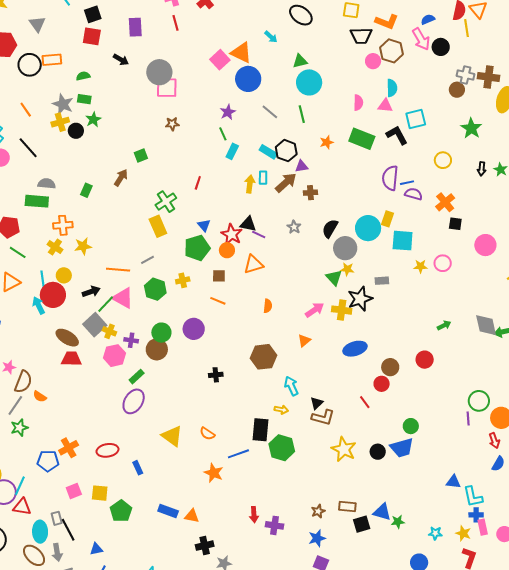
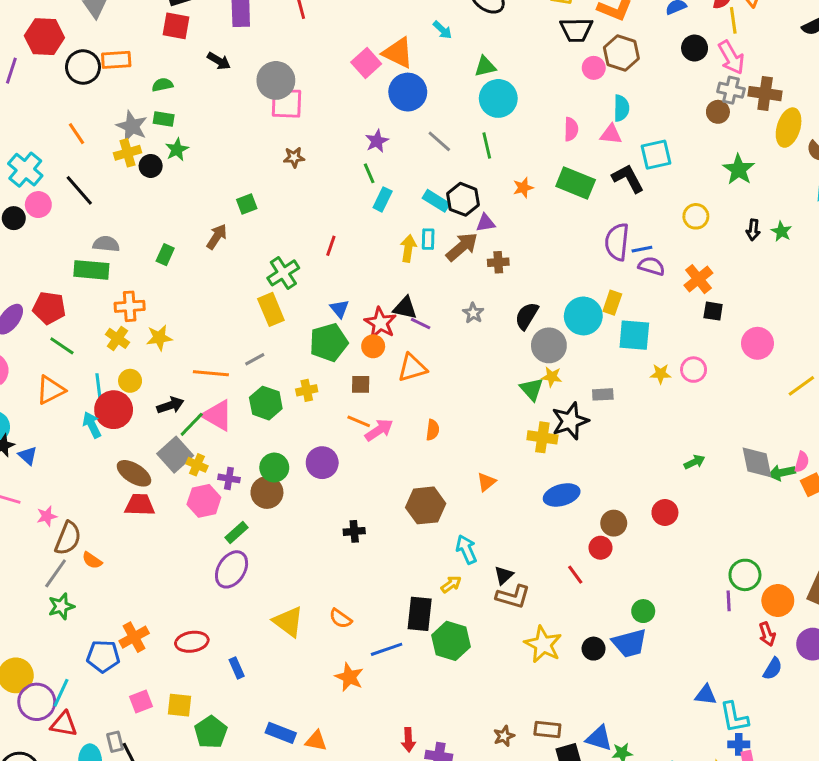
pink arrow: (421, 39) -> (731, 57), moved
pink arrow: (315, 310) -> (379, 430), moved
yellow arrow: (281, 410) -> (451, 584), turned -48

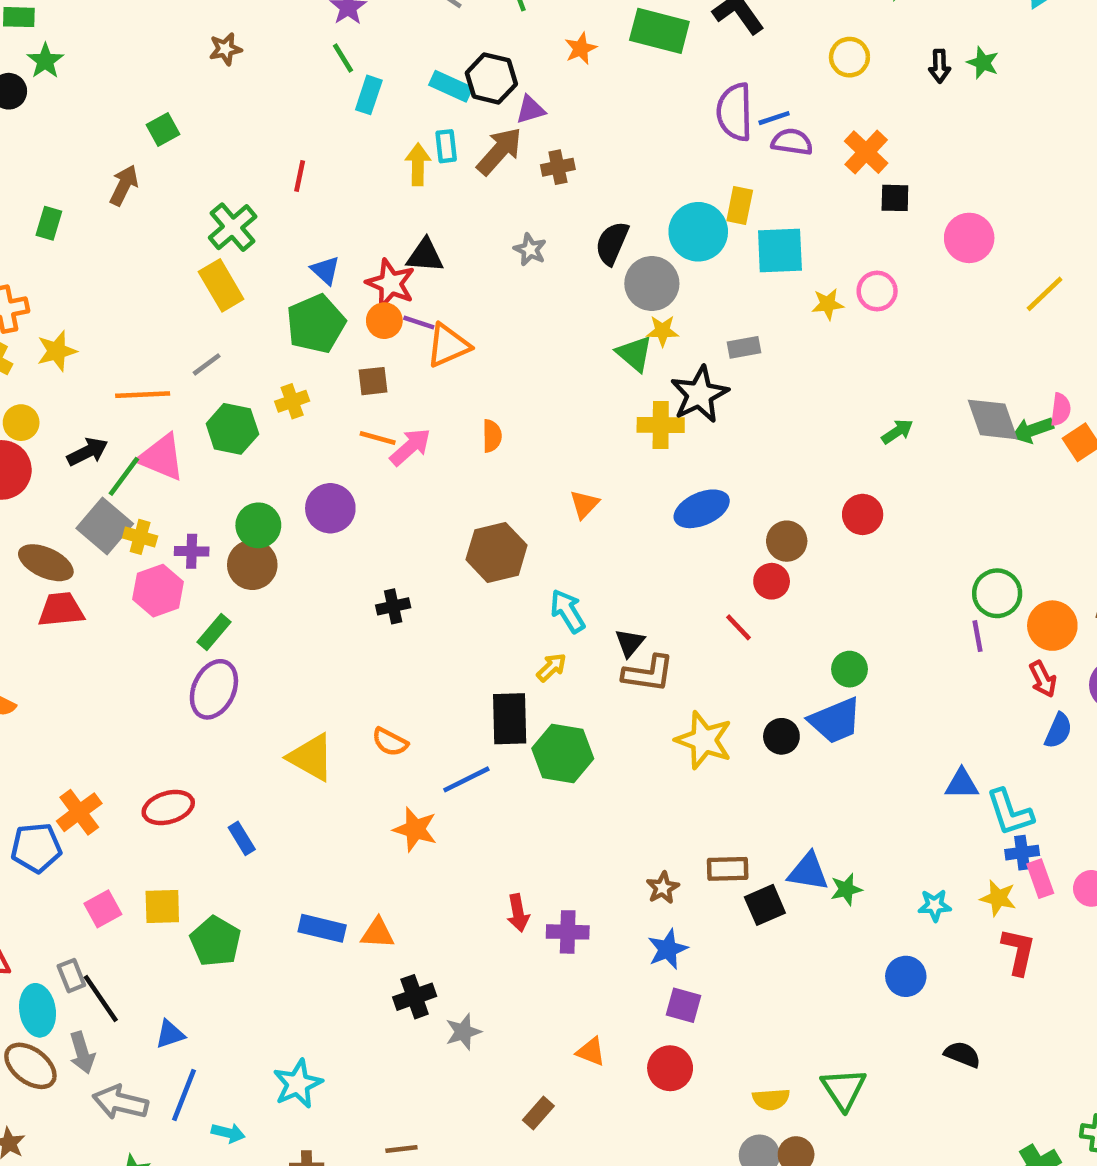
purple line: (421, 324) -> (419, 322), moved

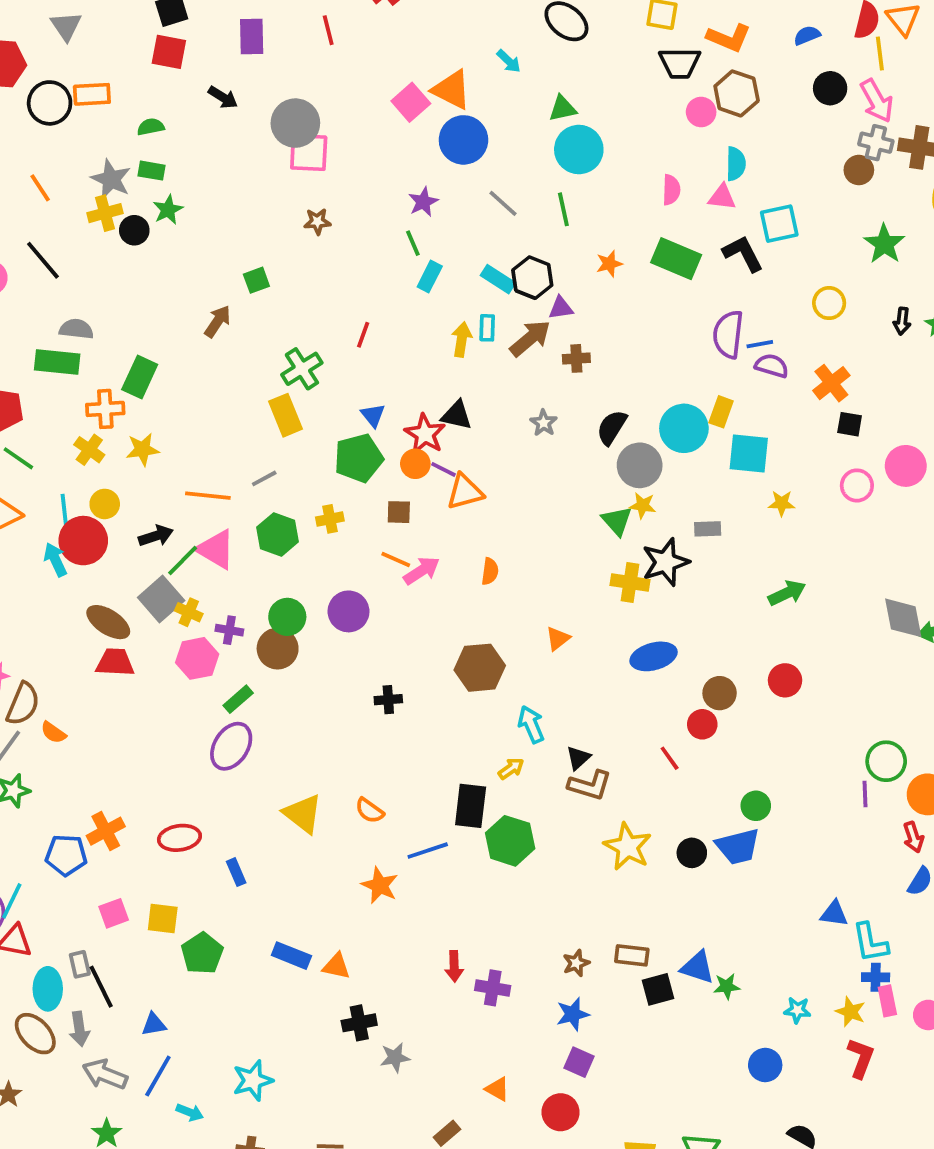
green rectangle: (49, 223) -> (140, 377), moved, size x1.5
pink circle: (877, 291) -> (857, 485), moved
green arrow: (897, 432) -> (787, 593), moved, size x1.4

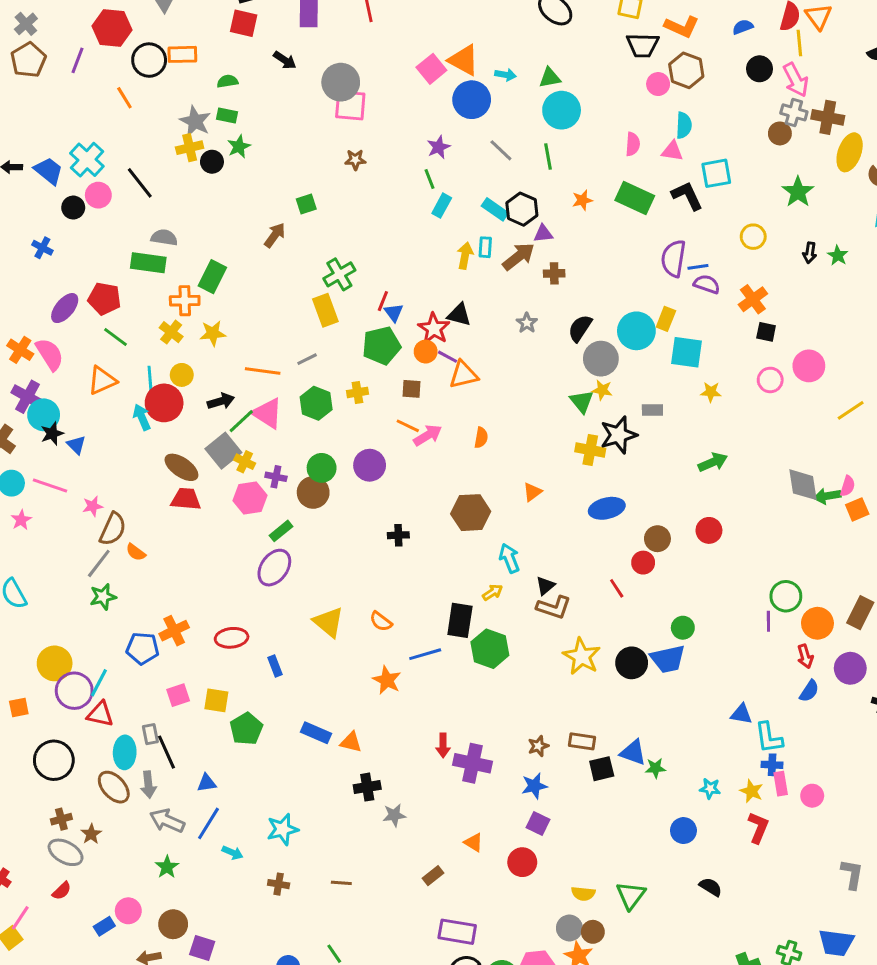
cyan arrow: (509, 61) -> (505, 75), moved, turned -36
orange line: (40, 188) -> (124, 98), moved
red line: (363, 335) -> (383, 301), moved
black circle: (692, 853) -> (632, 663), size x1.4
purple cross: (493, 988) -> (473, 763), size x1.4

